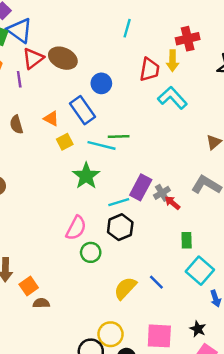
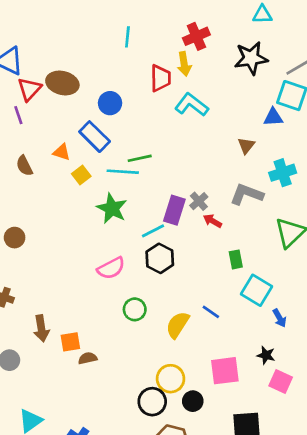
gray cross: (162, 193) -> (199, 201), moved
pink semicircle: (76, 228) -> (111, 268), turned 45
green circle: (91, 252) -> (135, 309), moved
orange square: (29, 286) -> (70, 342), turned 36

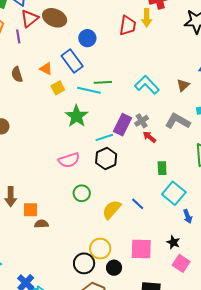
cyan L-shape: (192, 105) -> (147, 85), moved

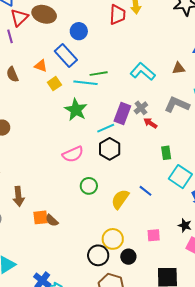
brown triangle: (183, 85) -> (179, 68), turned 40
orange square: (31, 210) -> (40, 217), moved
brown semicircle: (41, 224) -> (52, 220), turned -128
pink square: (141, 249) -> (154, 235), size x0.6

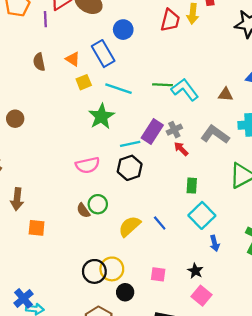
green line: (99, 74) -> (162, 85), moved
brown semicircle: (52, 220) -> (83, 210), moved
black circle: (98, 255) -> (94, 271), moved

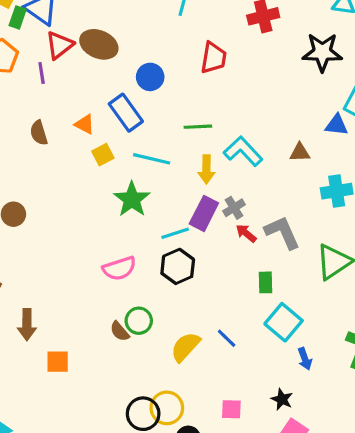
yellow arrow: (193, 14) -> (206, 169), moved
green line: (162, 85) -> (198, 127), moved
gray L-shape: (215, 134) -> (282, 232), moved, turned 36

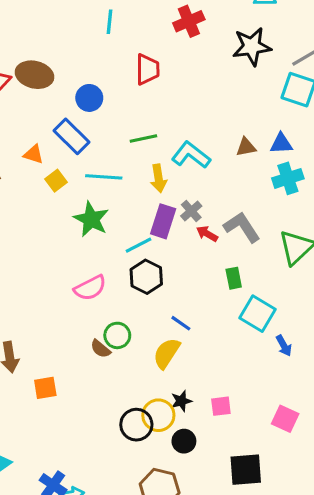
blue triangle: (337, 125) -> (281, 144), moved
blue line: (227, 338) -> (181, 323), moved
black star: (282, 399) -> (181, 401), moved, turned -30

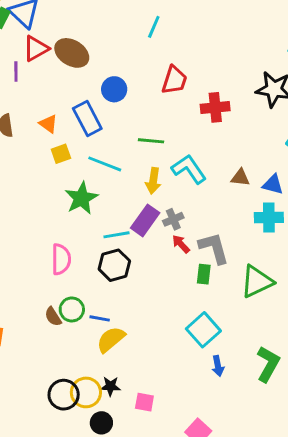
red cross: (189, 21) -> (215, 107), moved
green rectangle: (234, 278) -> (204, 274), moved
pink semicircle: (90, 288) -> (61, 259), turned -80
blue line: (181, 323) -> (100, 318), moved, turned -42

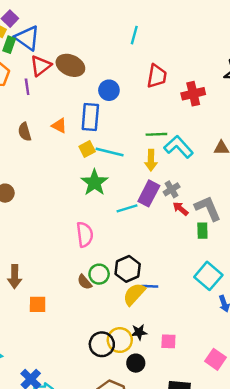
blue rectangle: (87, 119) -> (90, 117), turned 40
green line: (151, 141) -> (156, 134), moved
yellow square: (61, 154) -> (87, 149), moved
black hexagon: (114, 265) -> (128, 269), moved
blue line: (100, 318) -> (150, 286), moved

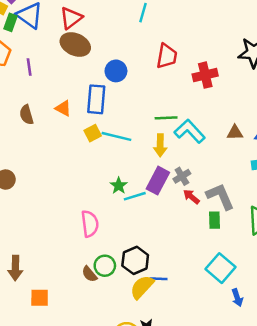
red triangle: (41, 66) -> (71, 18), moved
green star: (94, 182) -> (119, 186), moved, size x0.6

